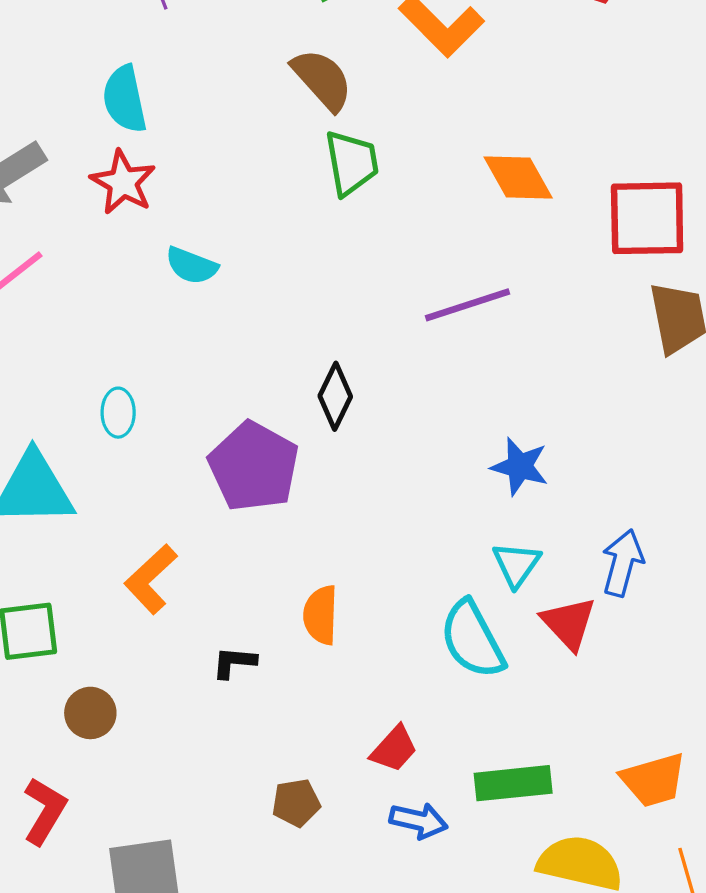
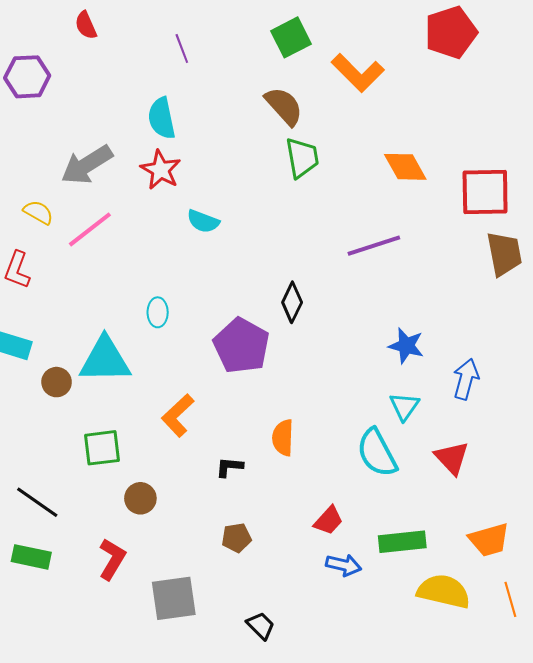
blue arrow: (623, 563) -> (466, 379), moved
red triangle: (569, 623) -> (452, 458), moved
brown pentagon: (296, 803) -> (236, 538), moved

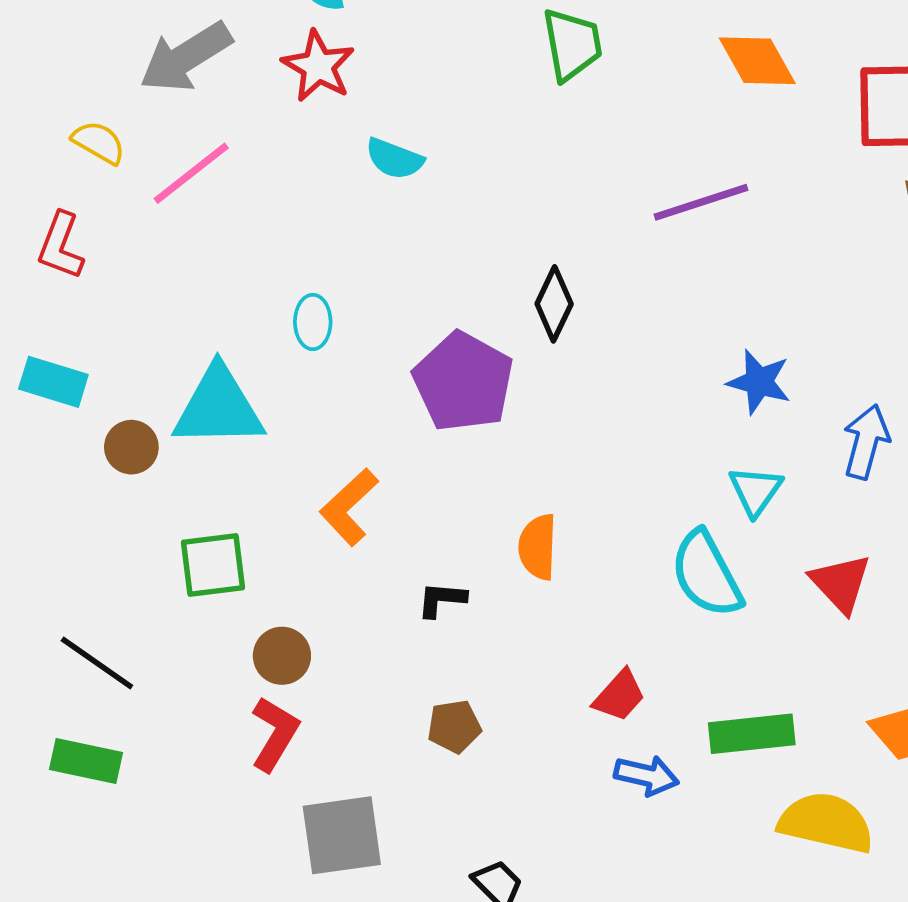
red L-shape: (112, 559) -> (275, 734), moved

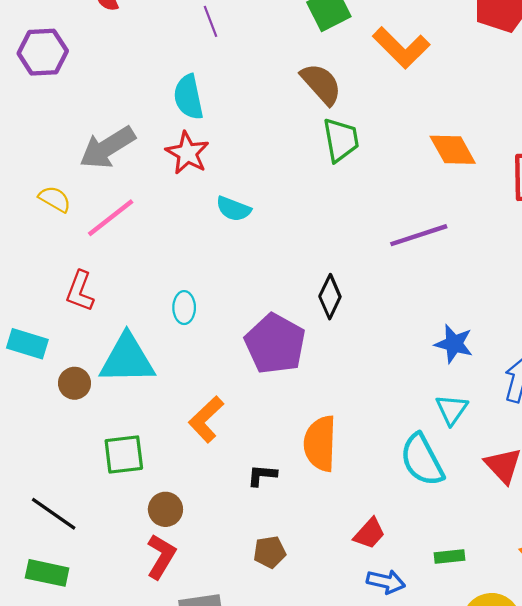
red L-shape: (61, 246) -> (80, 291), moved
orange semicircle: (538, 547) -> (320, 444), size x1.4
green rectangle: (752, 734) -> (449, 556), size x0.6

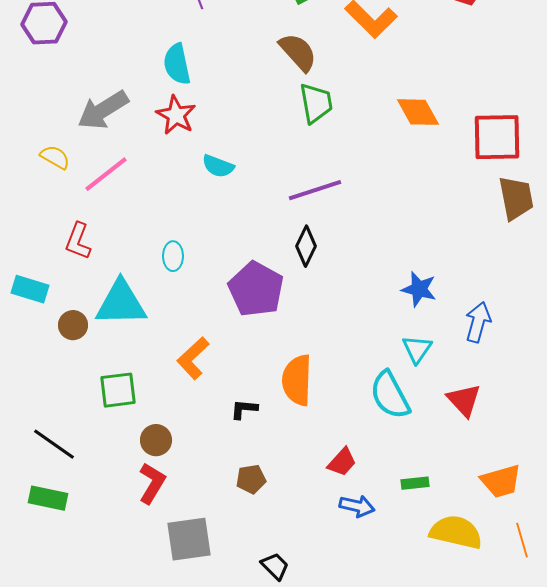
purple line: (419, 235) -> (315, 190), moved

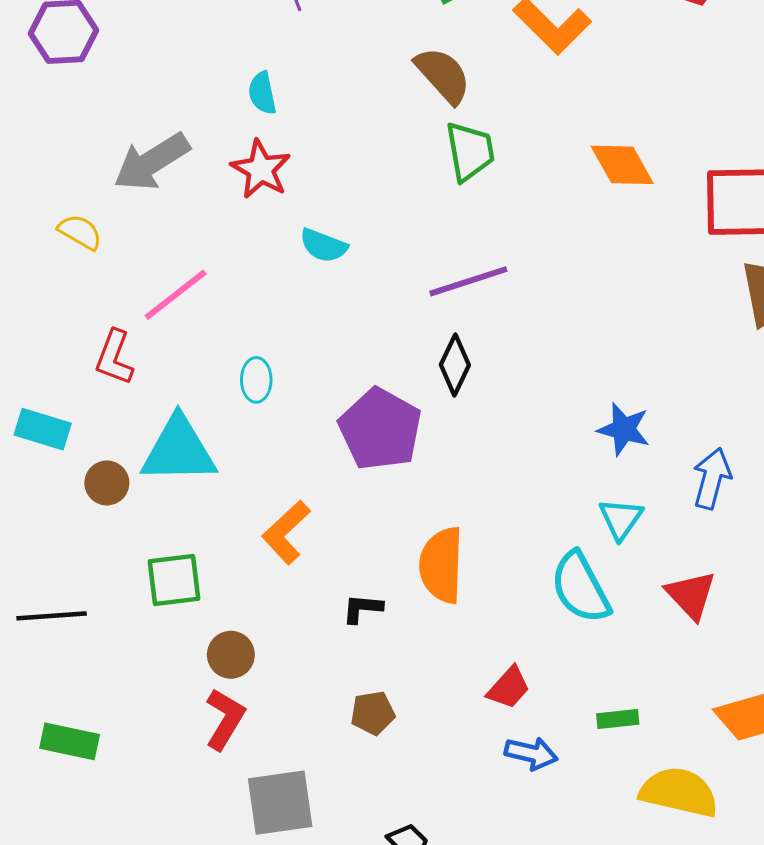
cyan semicircle: (177, 64) -> (262, 93), size x0.7
pink line: (106, 174) -> (176, 295), moved
black line: (54, 444) -> (52, 616), moved, turned -39

